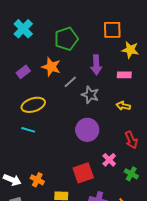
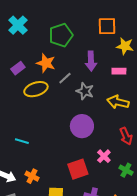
yellow ellipse: (33, 105) -> (36, 89), moved
yellow arrow: (123, 106) -> (118, 102), size x1.5
cyan line: (28, 130) -> (22, 141), moved

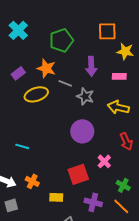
gray line: (65, 78) -> (65, 83), turned 64
green cross: (126, 170) -> (123, 185), moved

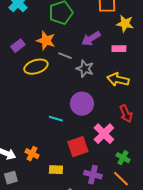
purple arrow: (91, 66) -> (91, 39), turned 60
cyan line: (22, 146) -> (56, 119), moved
pink cross: (104, 161) -> (104, 134), size x1.5

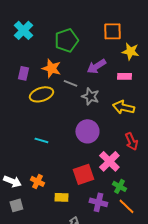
purple rectangle: (18, 46) -> (23, 73), turned -40
cyan line: (56, 119) -> (41, 140), moved
green cross: (123, 158) -> (119, 186), moved

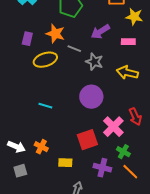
red arrow: (131, 141) -> (135, 117), moved

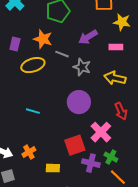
red arrow: (135, 117) -> (121, 111), moved
orange cross: (41, 147) -> (29, 152), turned 32
purple cross: (102, 168) -> (91, 163), moved

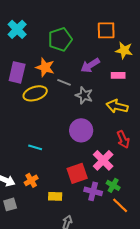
purple rectangle: (15, 44) -> (17, 72), size x1.5
cyan line: (33, 111) -> (35, 147), moved

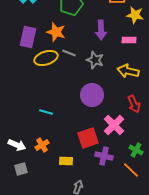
purple arrow: (90, 65) -> (101, 30), turned -60
gray line: (64, 82) -> (69, 53), moved
green cross: (113, 185) -> (136, 150), moved

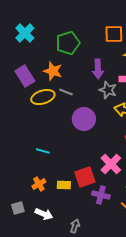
purple rectangle: (28, 37) -> (25, 76), turned -45
gray star: (95, 60) -> (108, 90), moved
purple circle: (92, 95) -> (84, 119), moved
white arrow: (17, 145) -> (44, 214), moved
yellow rectangle: (66, 161) -> (64, 185), moved

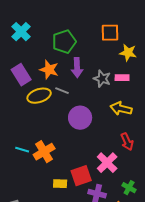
purple arrow: (98, 69) -> (77, 68), moved
gray star: (108, 90) -> (102, 79), moved
cyan line: (43, 151) -> (22, 150), moved
orange cross: (39, 184) -> (44, 152), moved, size x1.5

